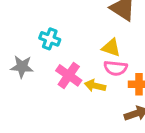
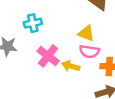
cyan cross: (50, 39) -> (33, 23), turned -36

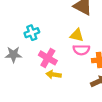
yellow arrow: (71, 66) -> (54, 75), moved

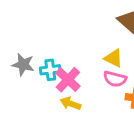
cyan cross: (32, 33) -> (50, 70), moved

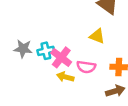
pink semicircle: (115, 79) -> (86, 67), moved

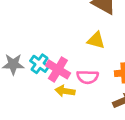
cyan cross: (46, 51) -> (40, 64), turned -35

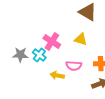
pink cross: (58, 69) -> (52, 42), moved

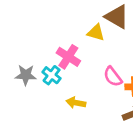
yellow triangle: (81, 39) -> (96, 33), moved
pink semicircle: (74, 66) -> (113, 77), moved, turned 49

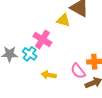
pink semicircle: (113, 77) -> (78, 71), moved

